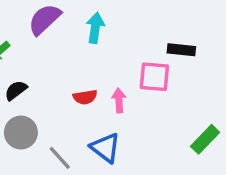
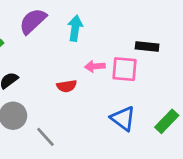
pink arrow: (119, 100) -> (95, 66), moved, turned -90
blue triangle: (105, 148) -> (123, 119), moved

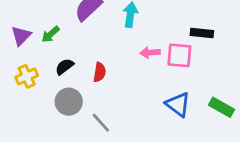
red semicircle: (67, 86) -> (100, 72), moved, turned -72
green rectangle: (167, 121) -> (221, 107), turned 75

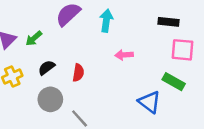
black rectangle: (202, 33) -> (169, 22), moved
pink square: (179, 55) -> (182, 50), moved
green rectangle: (221, 107) -> (174, 82), moved

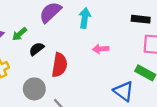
black semicircle: (47, 68) -> (37, 49), moved
red semicircle: (78, 73) -> (59, 65), size x1.5

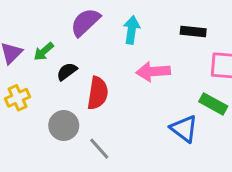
black rectangle: (141, 19) -> (193, 31), moved
pink arrow: (101, 49) -> (153, 72), size x1.5

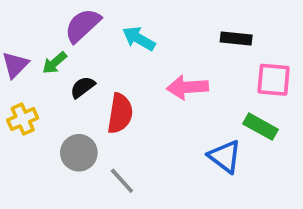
purple semicircle: (85, 22) -> (83, 25), moved
cyan arrow: (132, 30) -> (139, 39), moved, turned -68

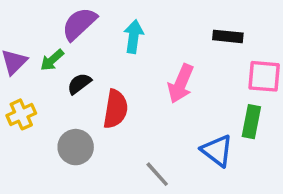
cyan arrow: (139, 39) -> (134, 36), turned 68
pink arrow: (187, 87) -> (181, 84), turned -63
green rectangle: (260, 127) -> (251, 122), turned 72
gray line: (122, 181) -> (157, 174), moved

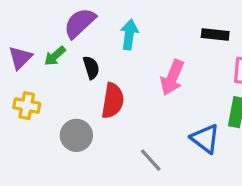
black semicircle: (79, 84) -> (91, 68), moved, turned 110
yellow cross: (21, 114) -> (27, 106), turned 35

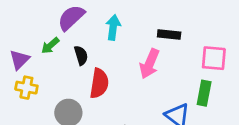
black rectangle: (215, 35) -> (169, 34), moved
purple triangle: (20, 58) -> (19, 60), moved

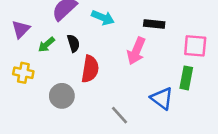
cyan arrow: (113, 27) -> (103, 18), turned 105
green arrow: (50, 46) -> (46, 45), moved
purple triangle: (19, 60) -> (21, 29), moved

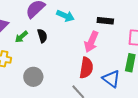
red semicircle: (90, 69) -> (86, 68), moved

